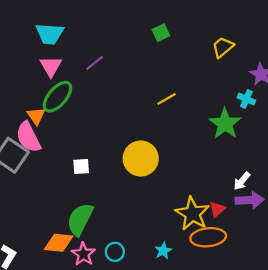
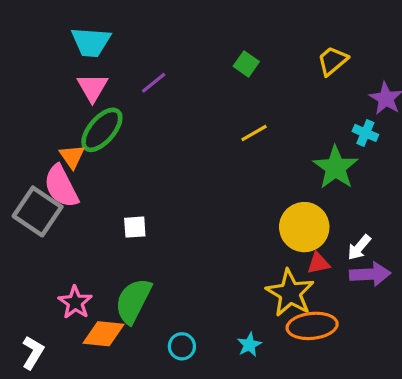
green square: (161, 33) -> (246, 64), moved, turned -30
yellow circle: (141, 159) -> (304, 227), moved
red triangle: (217, 209) -> (318, 263), moved, turned 30
pink star: (83, 254) -> (75, 302), moved

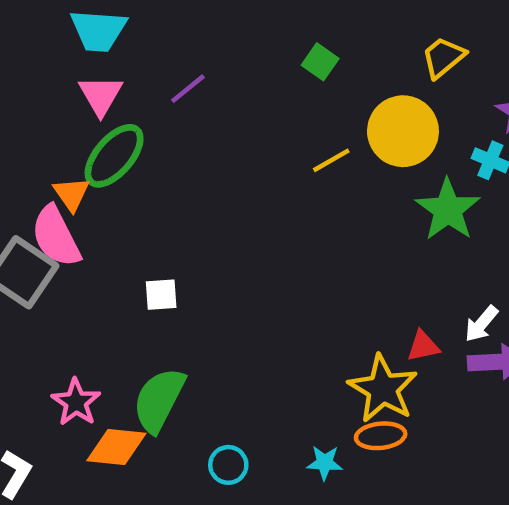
yellow circle: (304, 227) -> (403, 131), moved
orange ellipse: (312, 326) -> (381, 436), moved, size x0.7
cyan star: (249, 345) -> (325, 463), turned 30

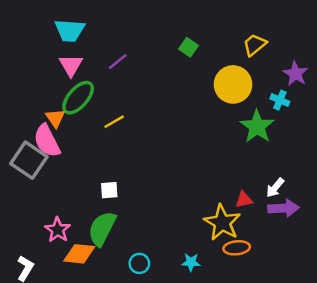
yellow line: (331, 160) -> (114, 122), moved
white square: (161, 295) -> (109, 190), moved
orange ellipse: (381, 436) -> (237, 248), moved

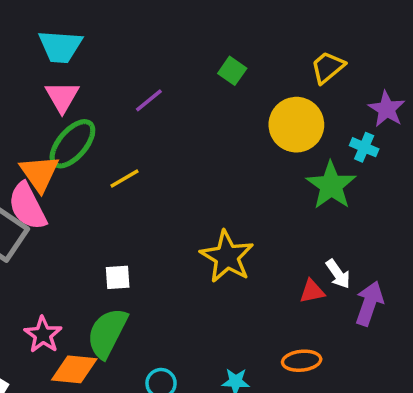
purple line: (118, 62) -> (149, 100), moved
orange triangle: (55, 118) -> (39, 173), size x1.4
white arrow: (275, 188) -> (338, 274), moved, turned -75
purple arrow: (283, 208) -> (369, 303), turned -68
yellow star: (222, 223) -> (227, 257), moved

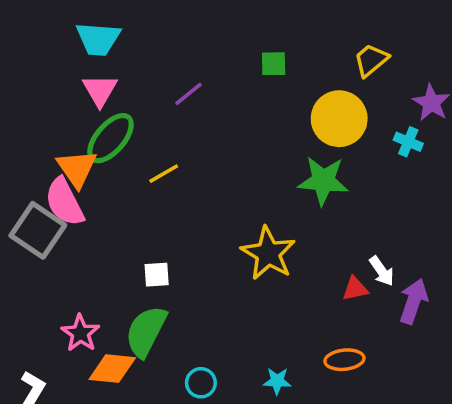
green square: (232, 71) -> (274, 64), turned -36
green star: (331, 185) -> (323, 181), moved, turned -30

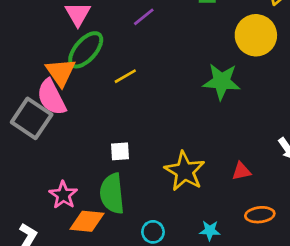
green star: (323, 181) -> (222, 81), moved
yellow star: (268, 253) -> (185, 171), moved
red triangle: (355, 289) -> (241, 171), moved
green semicircle: (146, 331) -> (112, 194), turned -33

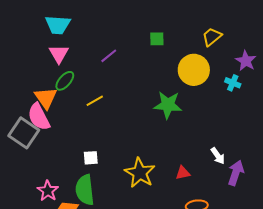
green ellipse: (86, 50) -> (65, 81), size x0.7

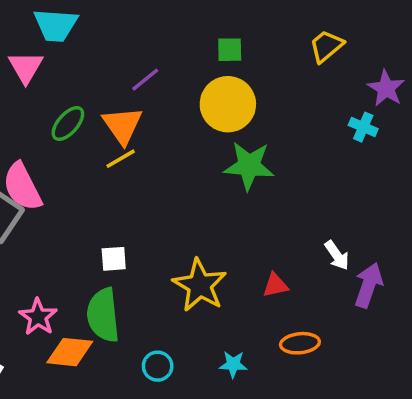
pink triangle: (59, 54) -> (26, 67), moved
yellow circle: (194, 70) -> (228, 104), moved
orange triangle: (46, 98) -> (122, 125), moved

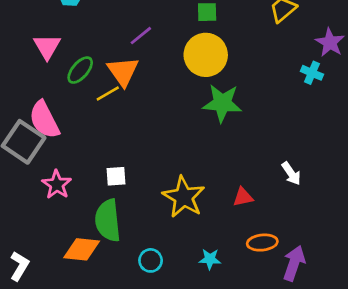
pink triangle: (26, 67) -> (47, 47), moved
yellow line: (121, 159) -> (108, 94), moved
purple arrow: (368, 285) -> (294, 263), moved
pink star: (38, 317) -> (57, 185), moved

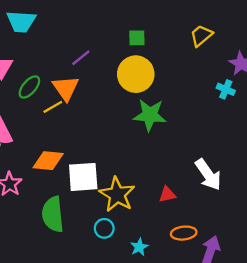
white arrow: (291, 174) -> (208, 175), size x1.6
white square: (116, 176) -> (83, 177), moved, size x1.8
orange diamond: (82, 249) -> (48, 161), moved
cyan star: (210, 259) -> (139, 247), turned -30
cyan circle: (151, 260) -> (104, 228), moved

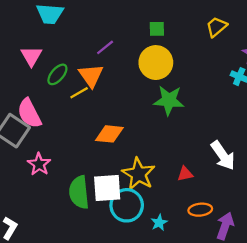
orange diamond: (48, 161) -> (109, 134), moved
white square: (83, 177) -> (107, 188), moved
cyan circle: (104, 228) -> (127, 205), size x1.8

